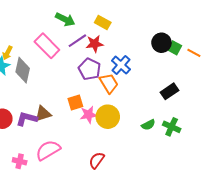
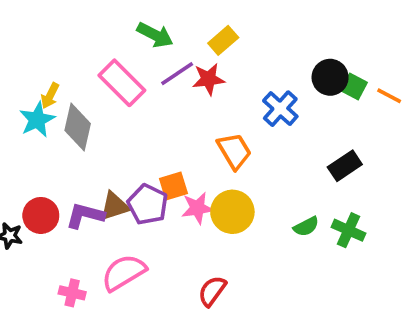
yellow rectangle: (103, 22) -> (223, 40), turned -70
blue cross: (121, 65) -> (280, 109), moved
purple pentagon: (90, 69) -> (148, 204), moved

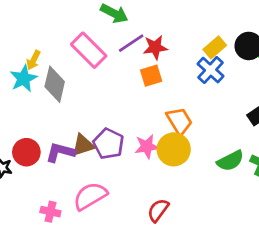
yellow rectangle: (223, 40) -> (215, 47), moved
orange trapezoid: (234, 151) -> (179, 121), moved
orange square: (173, 186) -> (151, 76), moved
green semicircle: (306, 227) -> (230, 161), size x1.4

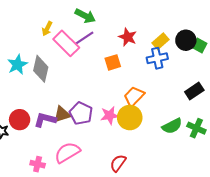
purple line: (131, 43) -> (84, 38), moved
red star: (155, 47) -> (128, 37), moved, turned 30
yellow arrow: (33, 60) -> (47, 29), moved
blue cross: (211, 70) -> (157, 58), turned 36
orange trapezoid: (179, 121) -> (134, 96), turned -105

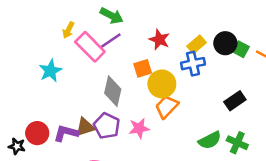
cyan star: (17, 65) -> (50, 71), moved
gray diamond: (41, 69) -> (113, 91), moved
yellow circle: (130, 118) -> (162, 84), moved

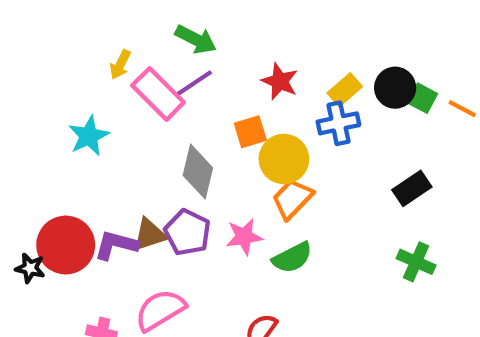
red circle: (37, 133) -> (66, 245), size x1.4
green semicircle: (210, 140) -> (292, 258), moved

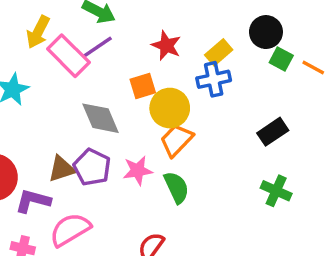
yellow arrow: (120, 65) -> (38, 32), size x1.4
black circle: (395, 88) -> (266, 32), moved
gray diamond: (198, 172) -> (100, 118), turned -36
purple L-shape: (116, 245) -> (33, 201), moved
green semicircle: (292, 258) -> (176, 187), turned -88

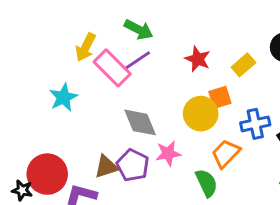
blue cross: (214, 79) -> (255, 124), moved
orange square: (143, 86) -> (220, 97), moved
orange trapezoid: (176, 140) -> (226, 153), moved
pink star: (138, 171) -> (168, 153), moved

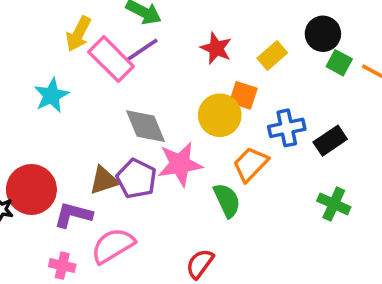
orange square: (220, 97) -> (243, 95), turned 35
pink star: (168, 153) -> (180, 164), size x1.4

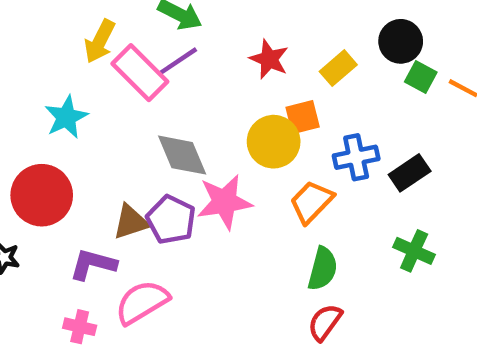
orange square: (243, 95) -> (303, 117), turned -32
red circle: (31, 189) -> (42, 195), moved
green semicircle: (227, 200) -> (323, 269), moved, turned 40
red semicircle: (200, 264) -> (325, 322), moved

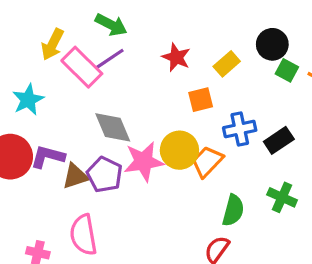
yellow circle: (274, 142) -> (179, 150), moved
purple L-shape: (93, 264) -> (48, 157), moved
green semicircle: (323, 269) -> (233, 210), moved
pink semicircle: (142, 302) -> (83, 235), turned -69

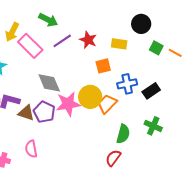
black circle: (272, 44) -> (141, 24), moved
purple line: (109, 59) -> (62, 41), moved
yellow rectangle: (227, 64) -> (119, 44), turned 49
brown triangle: (75, 176) -> (26, 113), turned 36
pink semicircle: (83, 235) -> (31, 149), size x0.7

